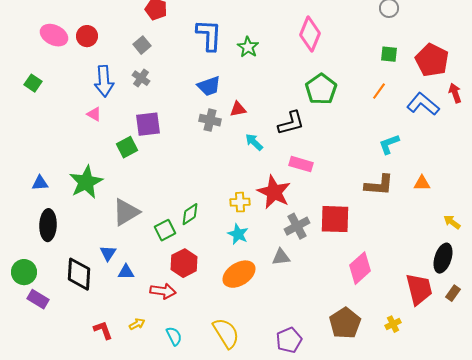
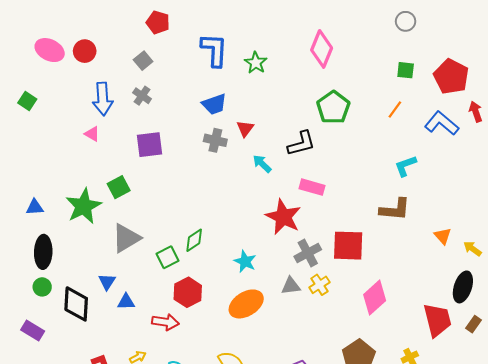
red triangle: (238, 109) -> (245, 129), turned -42
green square: (127, 147) -> (119, 187), moved
orange triangle: (422, 183) -> (443, 236), moved, turned 48
yellow cross: (240, 202) -> (319, 285), moved, turned -30
green circle: (24, 272) -> (42, 287), moved, size x0.7

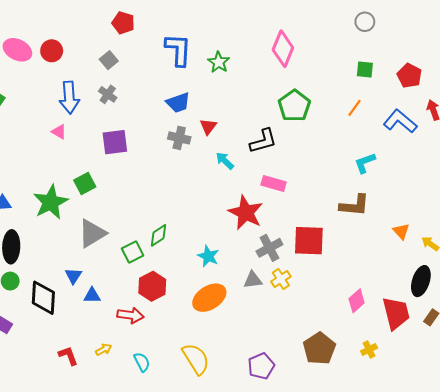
red pentagon: (451, 77) -> (409, 76), size x0.7
pink diamond: (375, 298) -> (357, 301), moved, size x0.7

